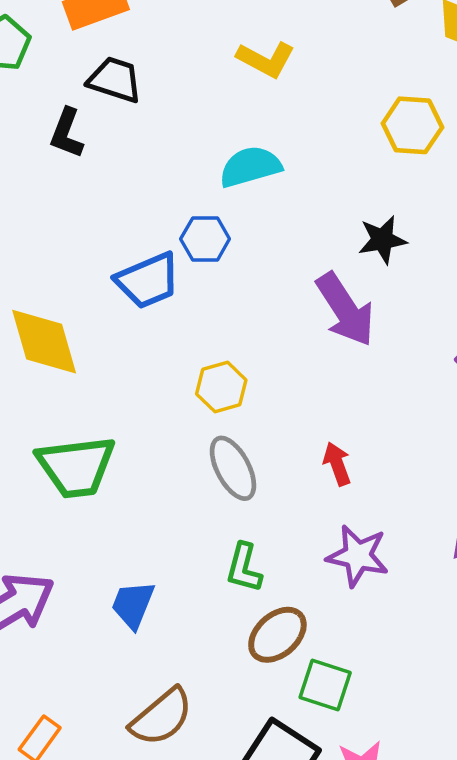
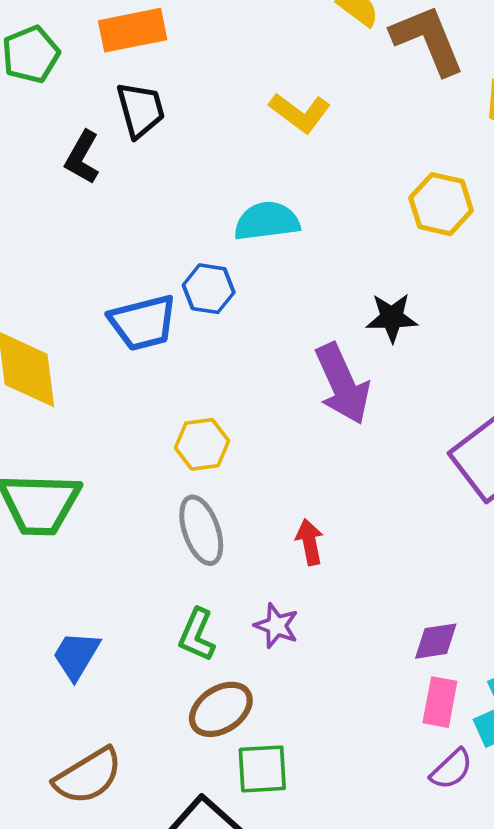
black trapezoid: (115, 80) -> (141, 110), turned 48
purple star: (358, 556) -> (276, 626), moved, size x0.7
green square: (325, 685) -> (262, 769), turned -30

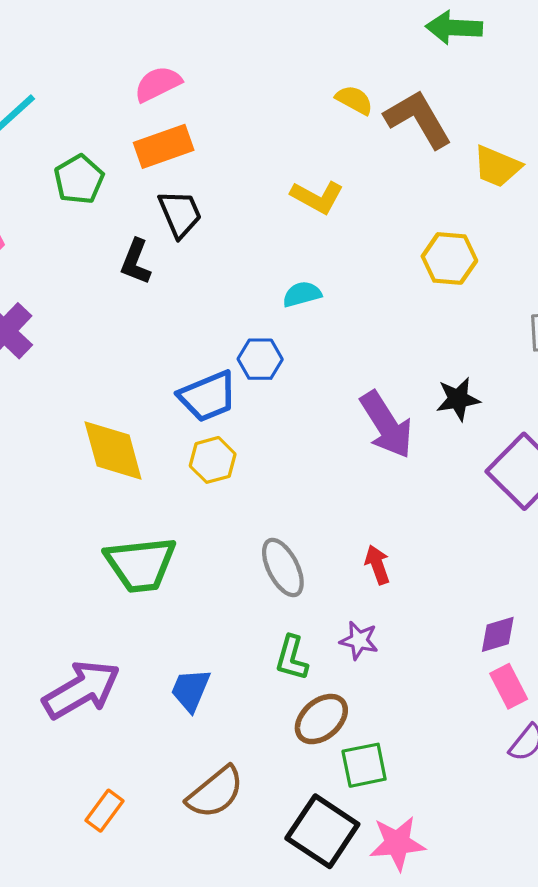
cyan semicircle: (267, 221) -> (302, 294), size x0.7
black star: (392, 318) -> (458, 399), moved
yellow hexagon: (202, 444) -> (213, 460), moved
pink rectangle: (440, 702) -> (509, 686), turned -30

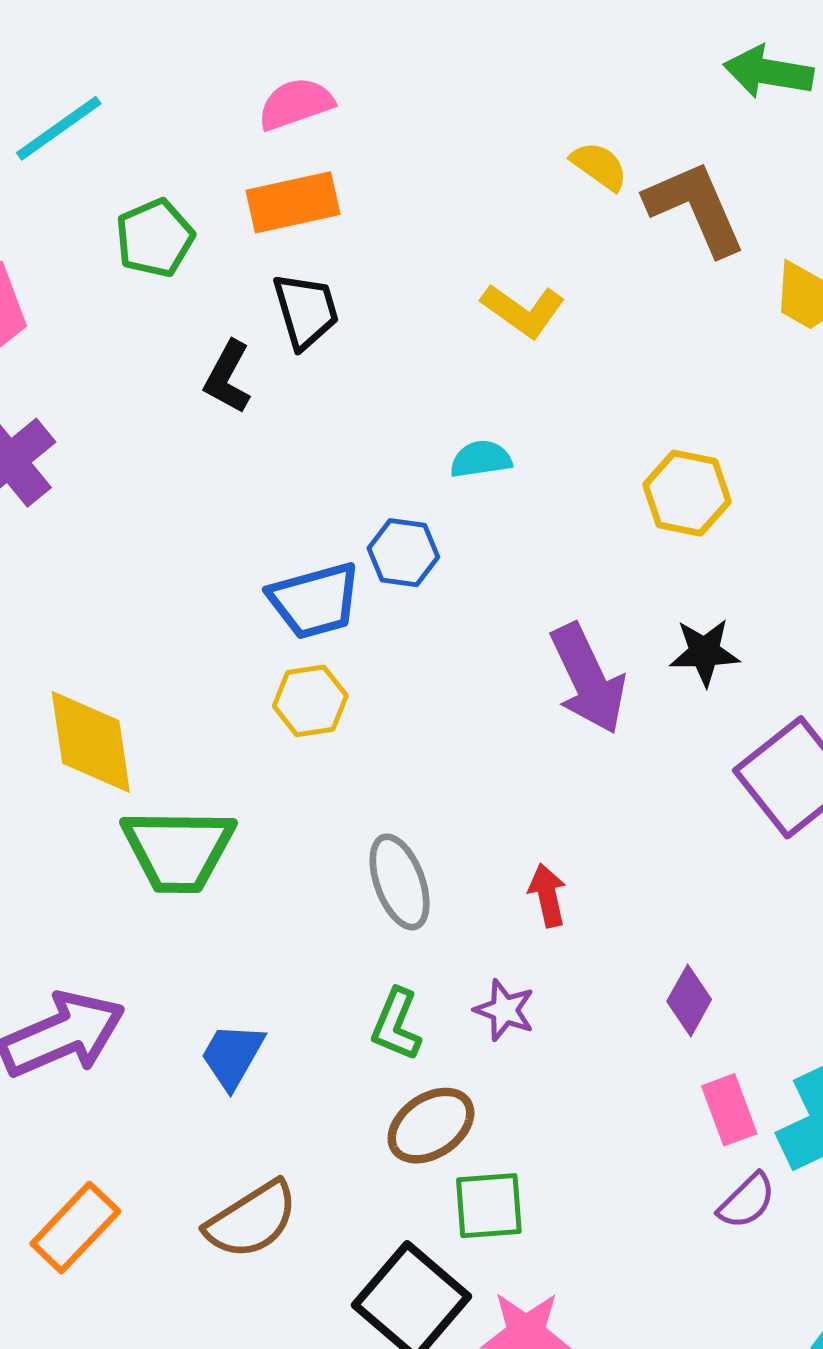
yellow hexagon: (449, 258) -> (687, 493), moved
yellow diamond: (113, 450) -> (91, 742), moved
purple diamond: (498, 634) -> (689, 1000), moved, turned -51
orange rectangle: (105, 811) -> (75, 1228), size x1.4

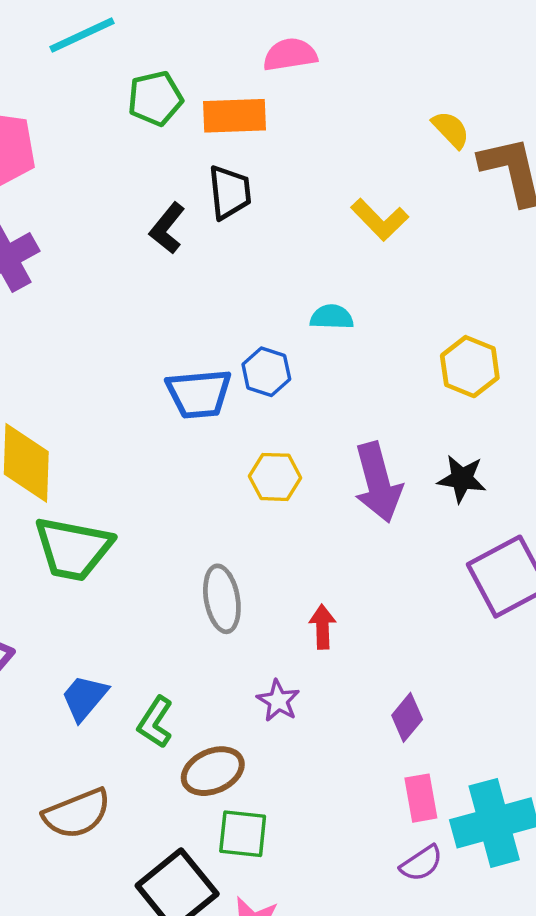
pink semicircle: (296, 104) -> (290, 55), moved
green pentagon: (155, 238) -> (155, 98), moved
yellow hexagon: (310, 701) -> (275, 477), moved
green L-shape: (396, 1025) -> (155, 722), moved

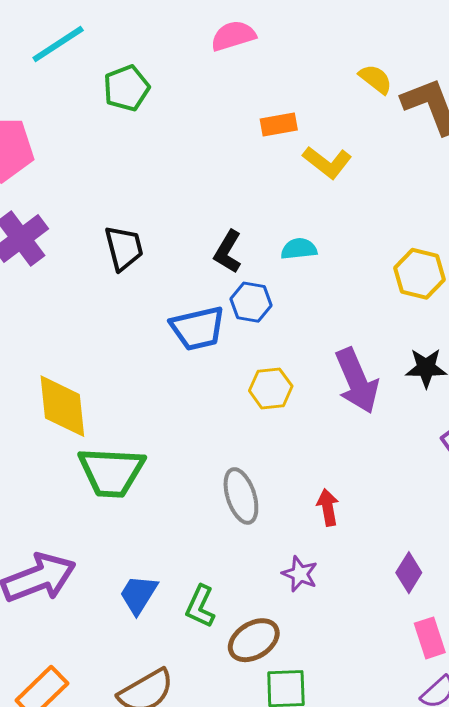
orange rectangle: (234, 116) -> (279, 125), moved, size x0.7
black trapezoid: (230, 192) -> (124, 248), moved
black L-shape: (167, 228) -> (228, 252), moved

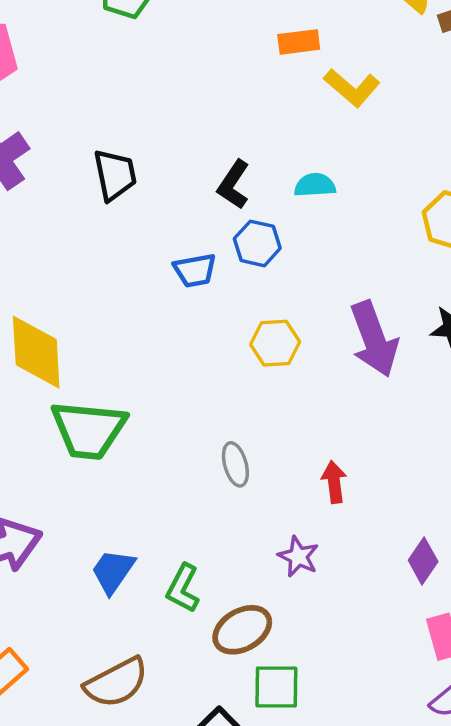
blue trapezoid: (198, 328) -> (195, 270), size x0.7
gray ellipse: (241, 496) -> (235, 464), size x0.7

